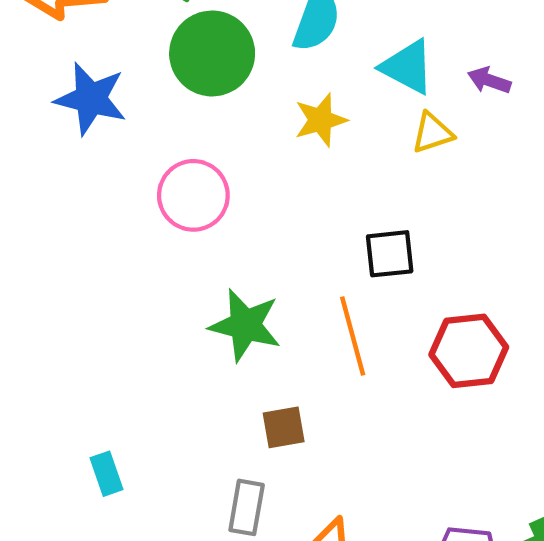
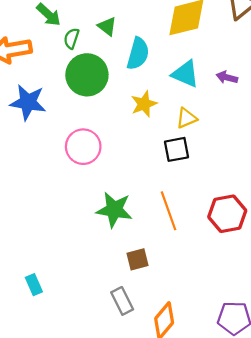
yellow triangle: (432, 133) -> (186, 118), moved
black square: (390, 254) -> (177, 149), moved
cyan rectangle: (107, 474) -> (34, 285), moved
gray rectangle: (247, 507) -> (122, 301), turned -32

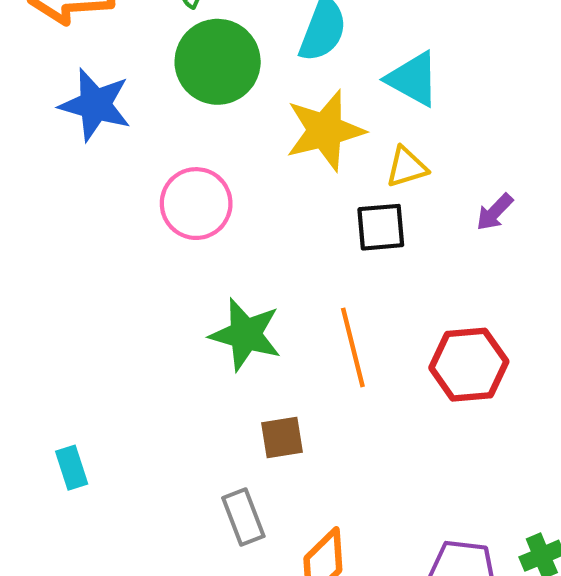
purple arrow: (227, 77) -> (495, 212), moved, turned -66
yellow star: (144, 104) -> (325, 131), size x1.5

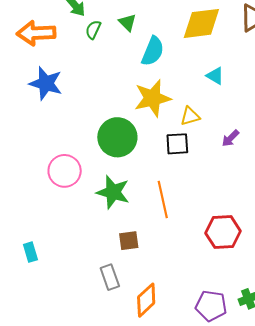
green circle: (218, 62) -> (117, 137), moved
cyan triangle: (413, 79) -> (215, 76), moved, size x0.7
pink circle: (196, 204) -> (65, 171), moved
red hexagon: (469, 365) -> (223, 232), moved

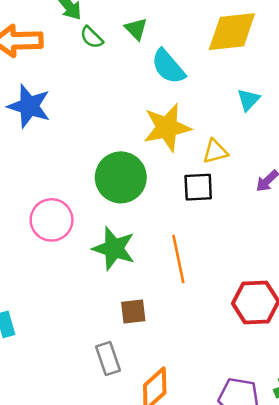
green semicircle: (93, 30) -> (92, 37), turned -72
cyan semicircle: (153, 51) -> (168, 67), turned 116
cyan triangle: (215, 76) -> (249, 100), turned 42

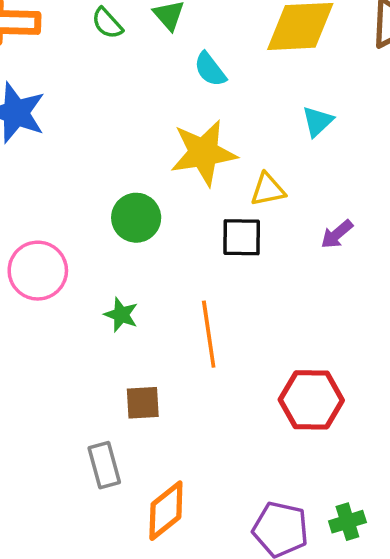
cyan semicircle: (168, 67) -> (210, 69), size x0.7
green circle: (121, 177) -> (136, 218), size x0.7
green star: (114, 248) -> (121, 315), size x0.6

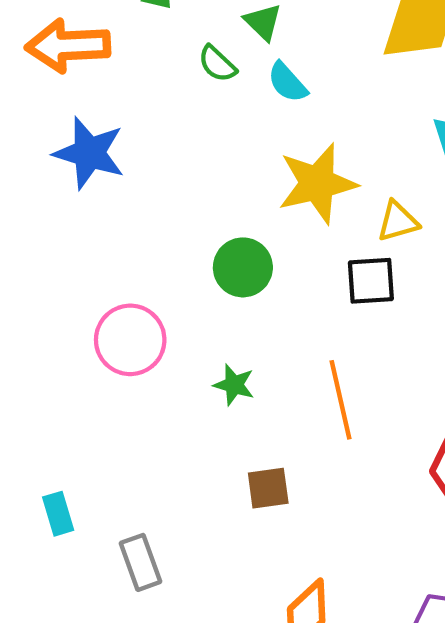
green semicircle: (107, 23) -> (217, 64), moved
cyan semicircle: (210, 69) -> (287, 82), moved
gray rectangle: (104, 465) -> (140, 562), moved

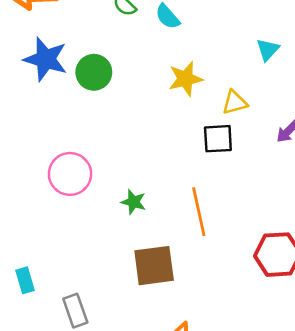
yellow star: (317, 183) -> (185, 79), size x0.7
green circle: (243, 267) -> (94, 72), moved
brown square: (268, 488) -> (154, 266), size x1.6

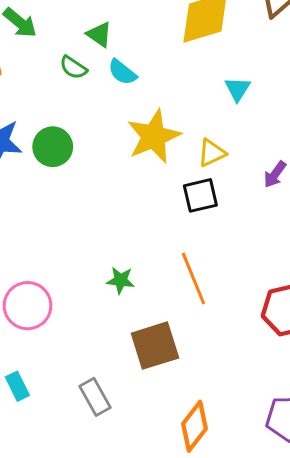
yellow star: (185, 79) -> (154, 136), size x1.4
pink circle: (70, 174) -> (28, 306), moved
gray rectangle: (75, 311) -> (95, 397), moved

